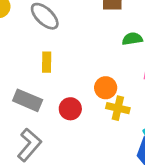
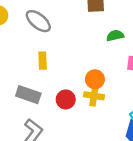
yellow cross: (118, 108) -> (94, 96), moved

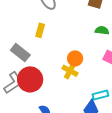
red circle: (66, 99) -> (30, 79), moved, size x1.6

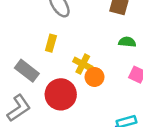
yellow cross: (70, 71) -> (83, 64), moved
red circle: (30, 79) -> (61, 94), moved

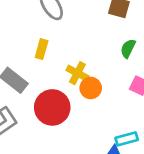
green semicircle: (127, 42) -> (128, 48), turned -70

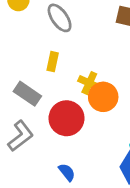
orange circle: (91, 88) -> (103, 97), size x1.4

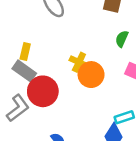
yellow rectangle: (53, 62) -> (25, 52), moved
red circle: (67, 118) -> (43, 91), moved

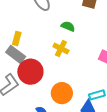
green semicircle: (122, 39) -> (68, 26), moved, turned 88
orange circle: (91, 75) -> (62, 93), moved

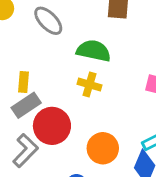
green semicircle: (68, 26) -> (94, 51), size x1.6
gray rectangle: (16, 54) -> (26, 105), turned -60

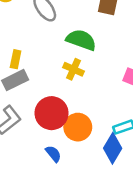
red circle: (52, 126) -> (52, 113), moved

